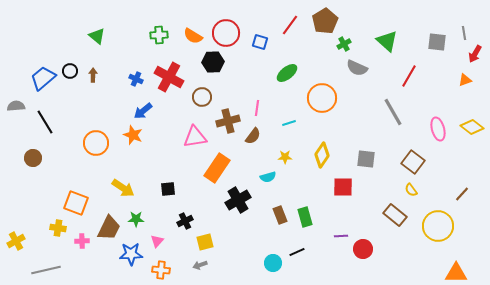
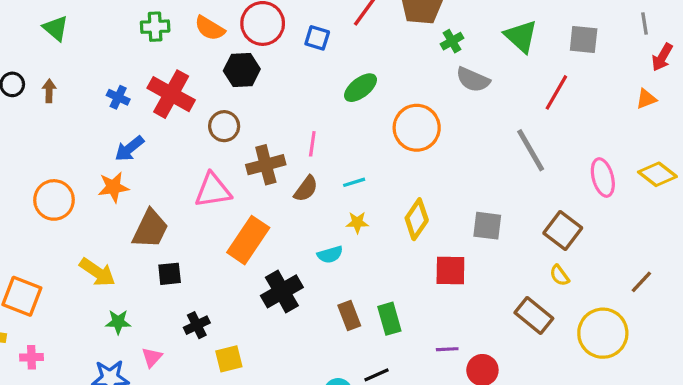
gray square: (437, 42) -> (584, 39), moved
cyan line: (289, 123) -> (354, 182), moved
orange star: (133, 135) -> (113, 187), turned -30
brown trapezoid: (109, 228) -> (150, 229), moved

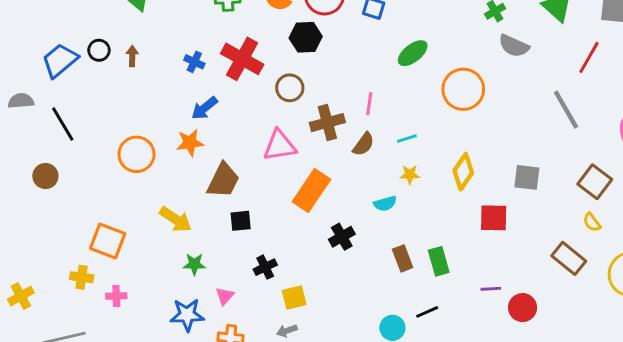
black cross: (282, 291) -> (342, 237), size x0.7

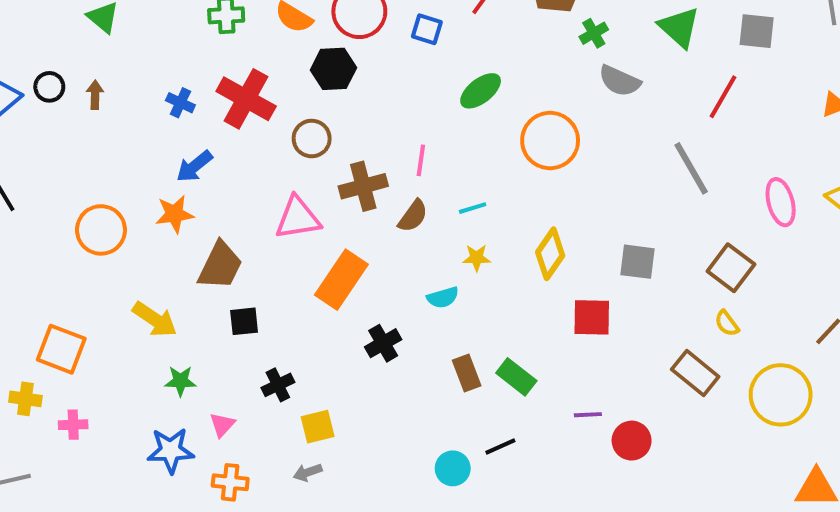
green rectangle: (439, 261) -> (516, 377), turned -36

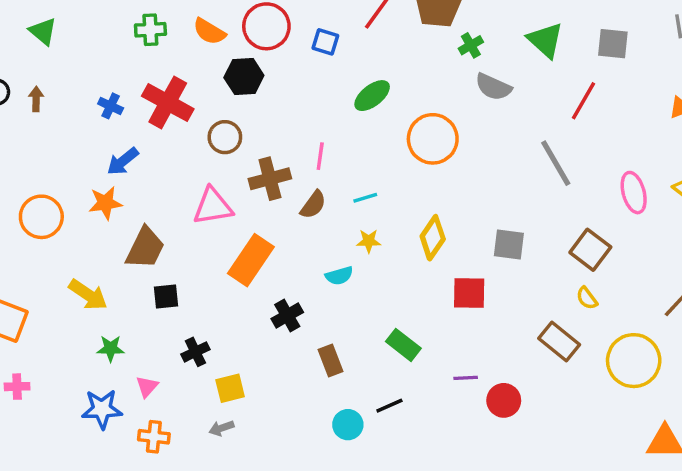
brown rectangle: (467, 373) -> (331, 361), moved

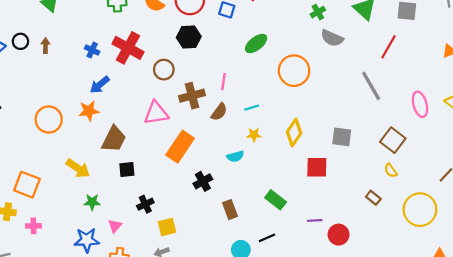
black hexagon: (244, 77) -> (189, 37), moved
brown rectangle: (559, 341) -> (373, 198), size x0.6

